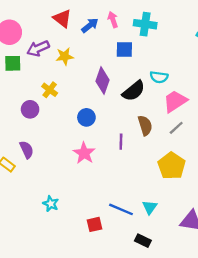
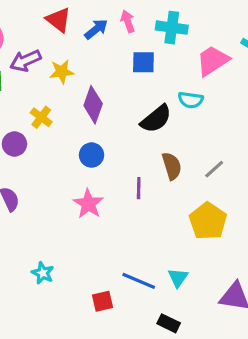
purple diamond: (103, 81) -> (93, 105), moved
pink trapezoid: (175, 101) -> (213, 61), moved

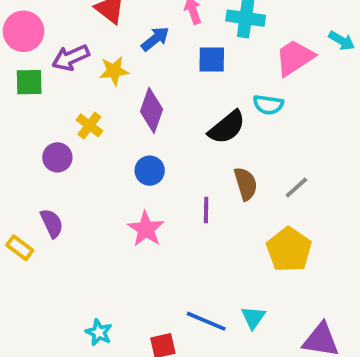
blue arrow: (96, 29) -> (155, 39), moved
cyan star: (43, 273) -> (99, 332), moved

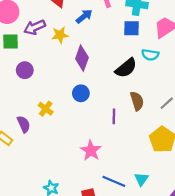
blue square: (212, 60) -> (132, 28), moved
yellow cross: (89, 125) -> (46, 109), moved
purple circle: (57, 157) -> (25, 70), moved
pink star: (146, 229) -> (91, 151), moved

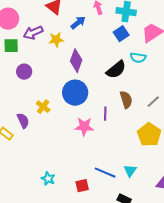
blue square: (132, 28) -> (121, 34), turned -35
blue circle: (81, 93) -> (75, 93), size x1.6
pink star: (91, 151) -> (84, 127), moved, turned -30

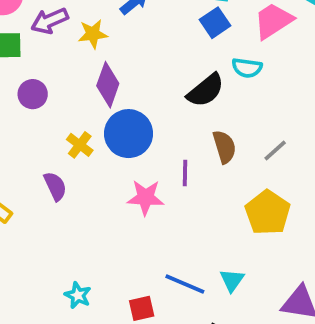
purple diamond: (76, 61) -> (108, 85), moved
yellow cross: (43, 107) -> (80, 145), moved
purple semicircle: (23, 121) -> (55, 186), moved

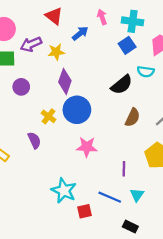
brown semicircle: (224, 147) -> (133, 117), turned 42
purple line: (185, 173) -> (124, 169), moved
cyan star: (78, 295) -> (64, 191), moved, size x1.6

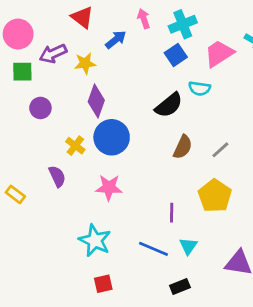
cyan cross: (133, 21) -> (183, 24), turned -30
pink star: (87, 147) -> (109, 187), moved
red square: (85, 211) -> (103, 284), moved
black rectangle: (130, 227) -> (180, 287), turned -48

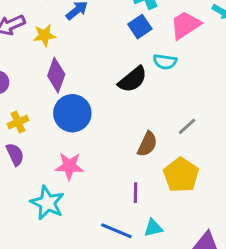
yellow cross: (75, 146) -> (18, 122), moved, turned 30
brown semicircle: (183, 147) -> (147, 144), moved
cyan star: (95, 240) -> (47, 203), moved
cyan triangle: (188, 246) -> (153, 228), turned 42

